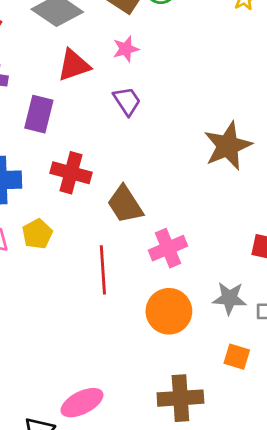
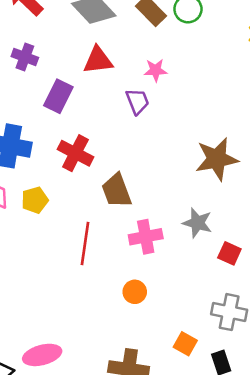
pink star: (126, 49) -> (156, 70), moved
gray star: (229, 298) -> (197, 223), moved
orange circle: (169, 311) -> (135, 292), size x0.6

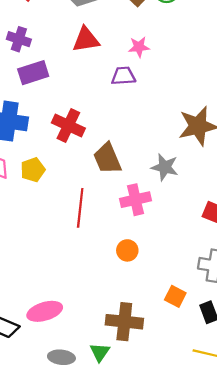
purple rectangle: (58, 96) -> (33, 73), moved, turned 48
purple trapezoid: (137, 101) -> (123, 76), turned -70
gray star: (197, 223) -> (165, 167), moved

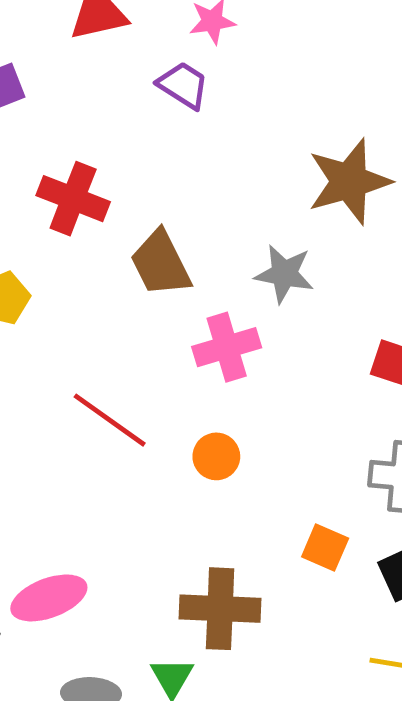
purple trapezoid: (123, 76) -> (183, 85), turned 40
red line: (80, 208) -> (110, 420), moved, turned -57

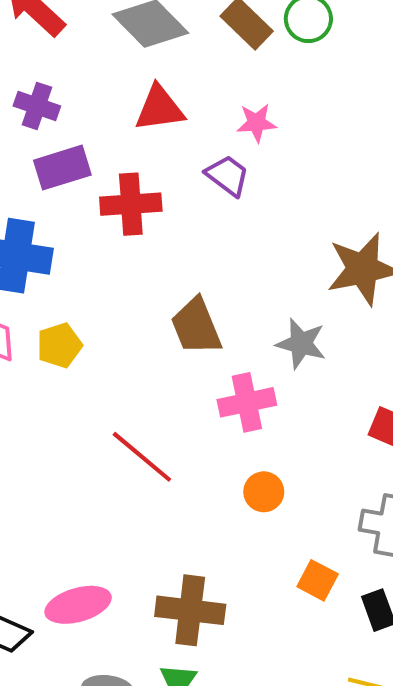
red cross: (73, 199) -> (131, 204), moved, turned -30
orange circle: (216, 456) -> (264, 492), moved
brown cross: (220, 609) -> (190, 610), moved

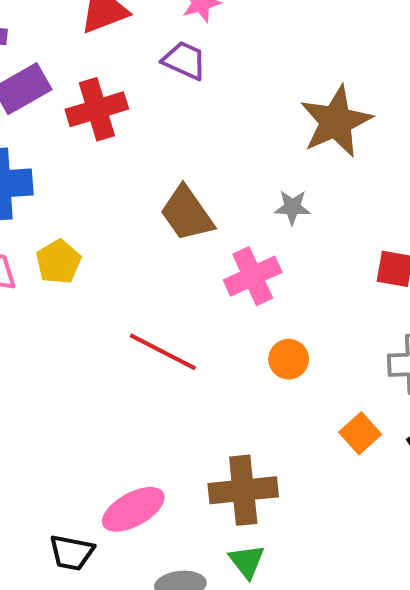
gray star: (301, 344) -> (292, 207), size x0.7
orange square: (318, 580) -> (360, 433), turned 33

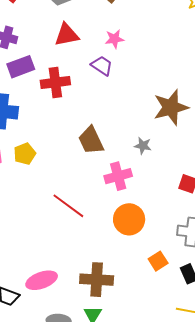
orange circle: (289, 359) -> (129, 219), size x1.6

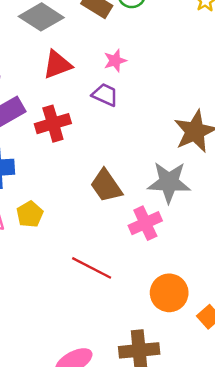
gray star: (143, 146) -> (169, 182), size x2.0
orange circle: (129, 219) -> (169, 293), moved

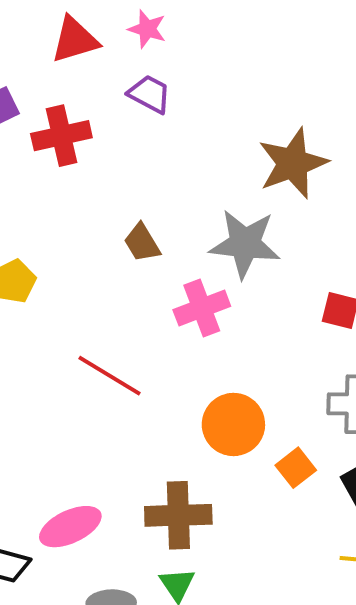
pink star: (115, 61) -> (147, 29), moved, turned 30
brown trapezoid: (106, 186) -> (142, 243), size x0.7

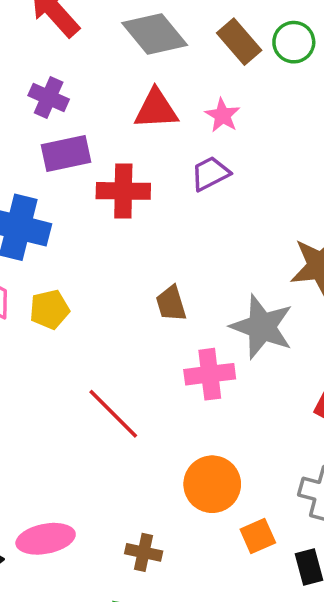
purple trapezoid: (150, 94) -> (210, 173), turned -69
brown cross: (178, 515) -> (144, 552), size x0.6

